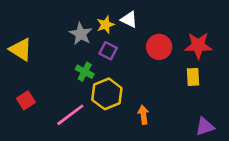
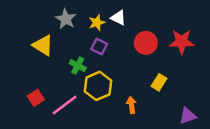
gray star: (81, 34) -> (66, 19), moved
yellow triangle: (21, 49) -> (43, 45), moved
yellow rectangle: (193, 77) -> (159, 82), moved, turned 35
red square: (26, 100) -> (36, 98), moved

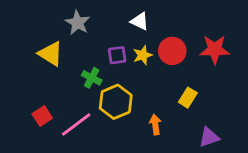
yellow star: (97, 23) -> (143, 55), moved
purple square: (99, 46) -> (117, 55), turned -35
purple triangle: (188, 116) -> (209, 137), moved

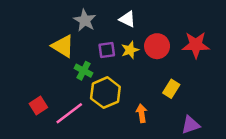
gray star: (78, 23) -> (85, 20), moved
yellow triangle: (51, 54) -> (63, 46), moved

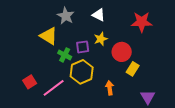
red star: (196, 45) -> (142, 22), moved
red circle: (157, 46) -> (122, 52), moved
purple square: (107, 50) -> (83, 47), moved
purple triangle: (191, 125) -> (148, 97), turned -42

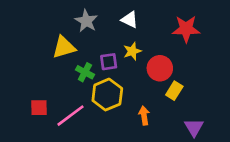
yellow triangle: (49, 36) -> (64, 47), turned -48
red square: (30, 82) -> (39, 108), turned 32

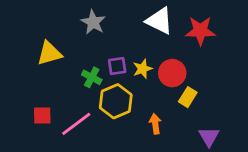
white triangle: (130, 20) -> (159, 21), moved, size x1.5
yellow triangle: (64, 47) -> (49, 53), moved
yellow star: (132, 51) -> (143, 69), moved

